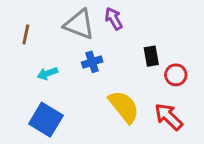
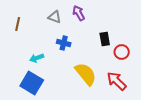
gray triangle: (79, 24) -> (55, 17), size x0.6
blue cross: (92, 62) -> (64, 43), turned 32
cyan arrow: (47, 73) -> (37, 58), moved

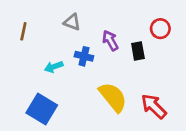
purple arrow: (79, 13) -> (110, 40), moved
red circle: (122, 52) -> (160, 29), moved
cyan arrow: (37, 58) -> (54, 67), moved

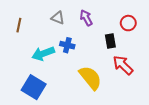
purple arrow: (110, 40) -> (86, 18), moved
cyan arrow: (54, 67) -> (43, 54), size x1.5
red arrow: (154, 106) -> (123, 65), moved

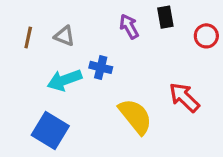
gray triangle: (58, 18) -> (64, 36), moved
red circle: (128, 23) -> (206, 36), moved
black rectangle: (110, 41) -> (165, 17), moved

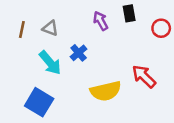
blue cross: (101, 67) -> (79, 53), turned 35
cyan arrow: (64, 80) -> (50, 63), turned -110
yellow semicircle: (135, 116) -> (106, 91), turned 116

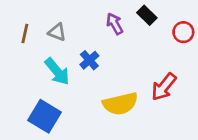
black rectangle: (129, 13) -> (147, 15), turned -35
red arrow: (144, 76) -> (164, 87), turned -95

